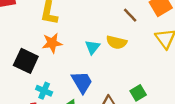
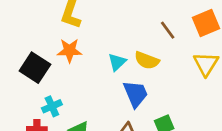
blue trapezoid: (82, 82) -> (136, 94), moved
cyan cross: (44, 91) -> (52, 106), turned 35

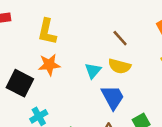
brown line: (168, 30) -> (120, 38), moved

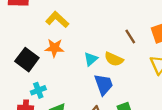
yellow L-shape: (47, 32) -> (57, 20), turned 110
brown line: (120, 38) -> (130, 37), moved

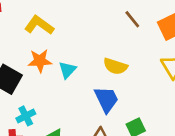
brown line: (130, 37) -> (132, 19), moved
cyan triangle: (91, 59) -> (67, 70), moved

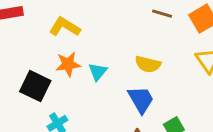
brown line: (132, 19) -> (162, 14), turned -30

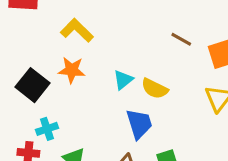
cyan triangle: (98, 72) -> (123, 80), moved

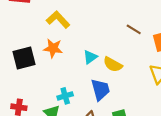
black square: (33, 85) -> (24, 58), turned 35
cyan cross: (47, 129) -> (65, 96), moved

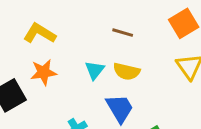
brown line: (134, 29) -> (123, 33), moved

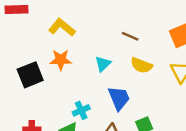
yellow semicircle: (127, 71) -> (141, 65), moved

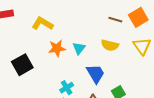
brown line: (130, 36) -> (115, 20), moved
orange star: (61, 60) -> (57, 48), moved

